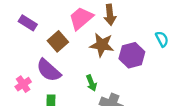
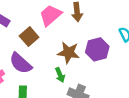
brown star: (102, 45) -> (68, 53), moved

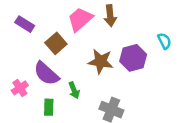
green arrow: (60, 75) -> (74, 90), moved

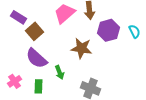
brown square: (56, 43) -> (34, 31), moved
purple hexagon: (133, 58) -> (108, 30), moved
pink cross: (20, 88) -> (14, 81), moved

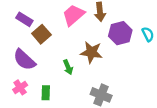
purple semicircle: (36, 58) -> (24, 60), moved
green arrow: (60, 72) -> (68, 67), moved

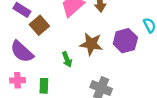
purple hexagon: (120, 33) -> (125, 41), moved
pink cross: (20, 87) -> (17, 80), turned 32

